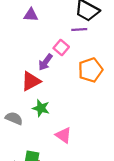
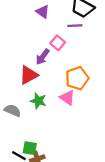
purple triangle: (31, 15) -> (43, 12), moved, turned 32
orange pentagon: (90, 70) -> (77, 78), moved
pink triangle: (63, 135) -> (67, 98), moved

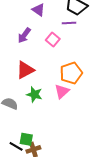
purple arrow: (43, 57) -> (24, 35), moved
pink triangle: (67, 98) -> (62, 91), turned 42

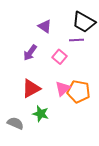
orange pentagon: (71, 73) -> (79, 92), turned 30
pink triangle: (62, 91) -> (63, 88), moved

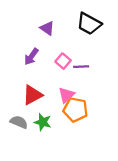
purple line: (76, 40) -> (81, 67), moved
orange pentagon: (79, 92) -> (75, 110), moved
gray semicircle: (15, 123) -> (19, 122), moved

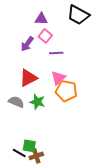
purple triangle: (47, 28) -> (41, 19), turned -32
pink square: (63, 61) -> (45, 36), moved
purple line: (81, 67) -> (56, 53), moved

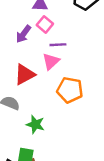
pink triangle: (58, 78) -> (51, 61), moved
green star: (37, 102) -> (35, 124), moved

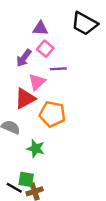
pink triangle: (51, 61) -> (37, 82), moved
orange pentagon: (70, 90) -> (52, 114), moved

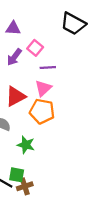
purple triangle: (40, 28) -> (13, 28), moved
pink triangle: (37, 82) -> (43, 88), moved

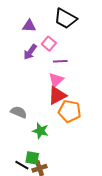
black trapezoid: (73, 24) -> (65, 19), moved
red triangle: (16, 96) -> (57, 96), moved
orange pentagon: (42, 111) -> (70, 111), moved

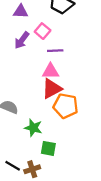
pink triangle: (56, 80) -> (51, 71), turned 42
green square: (32, 158) -> (48, 148), moved

